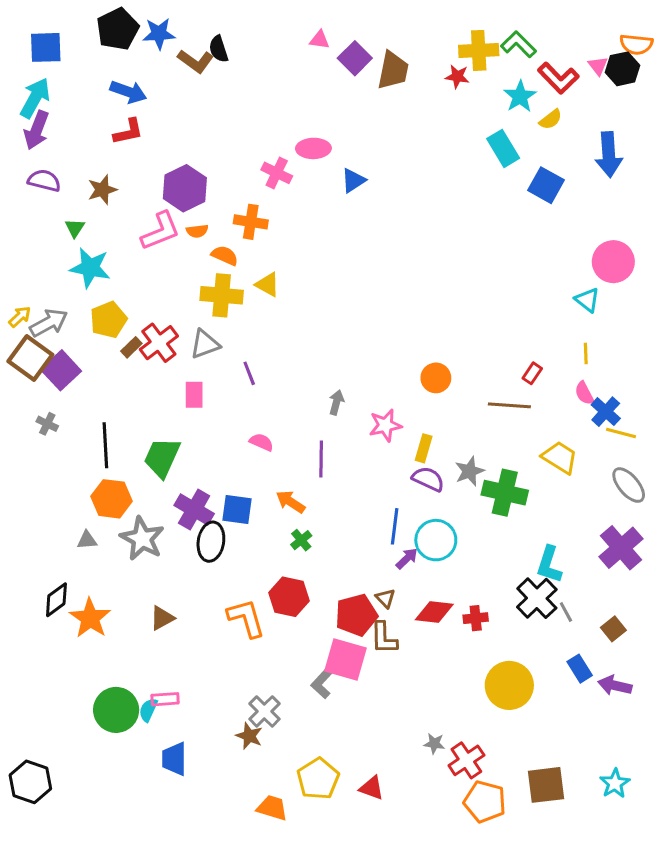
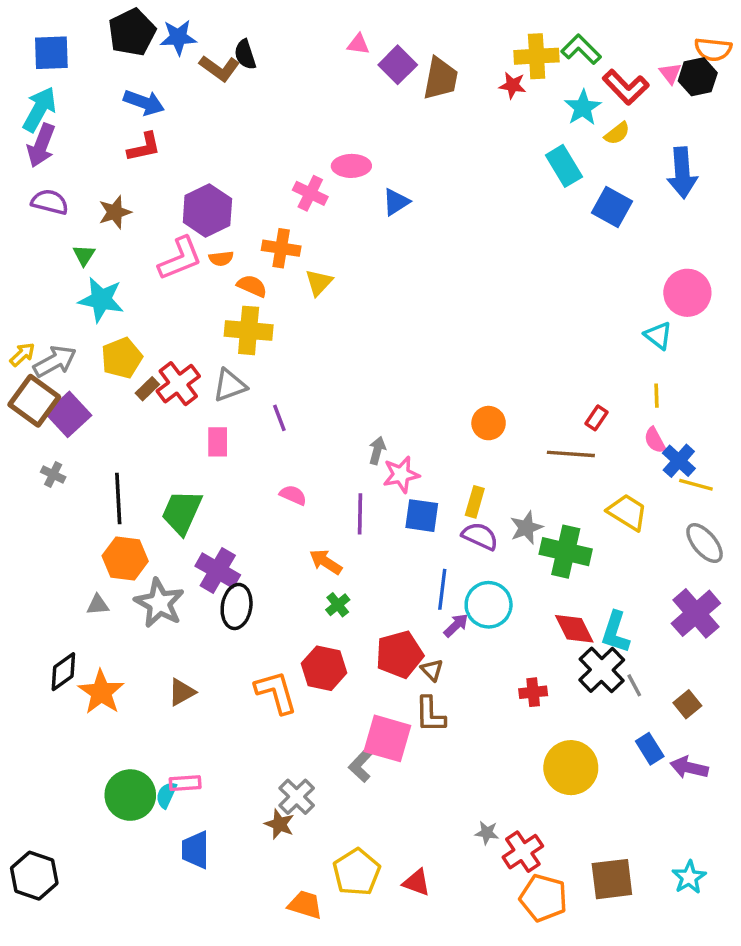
yellow triangle: (268, 285) -> (319, 282), moved, turned 44
pink star: (385, 425) -> (401, 474), moved
blue square: (237, 509) -> (422, 516), moved
red diamond: (434, 612) -> (574, 629), moved, turned 57
red pentagon: (356, 615) -> (399, 654), moved

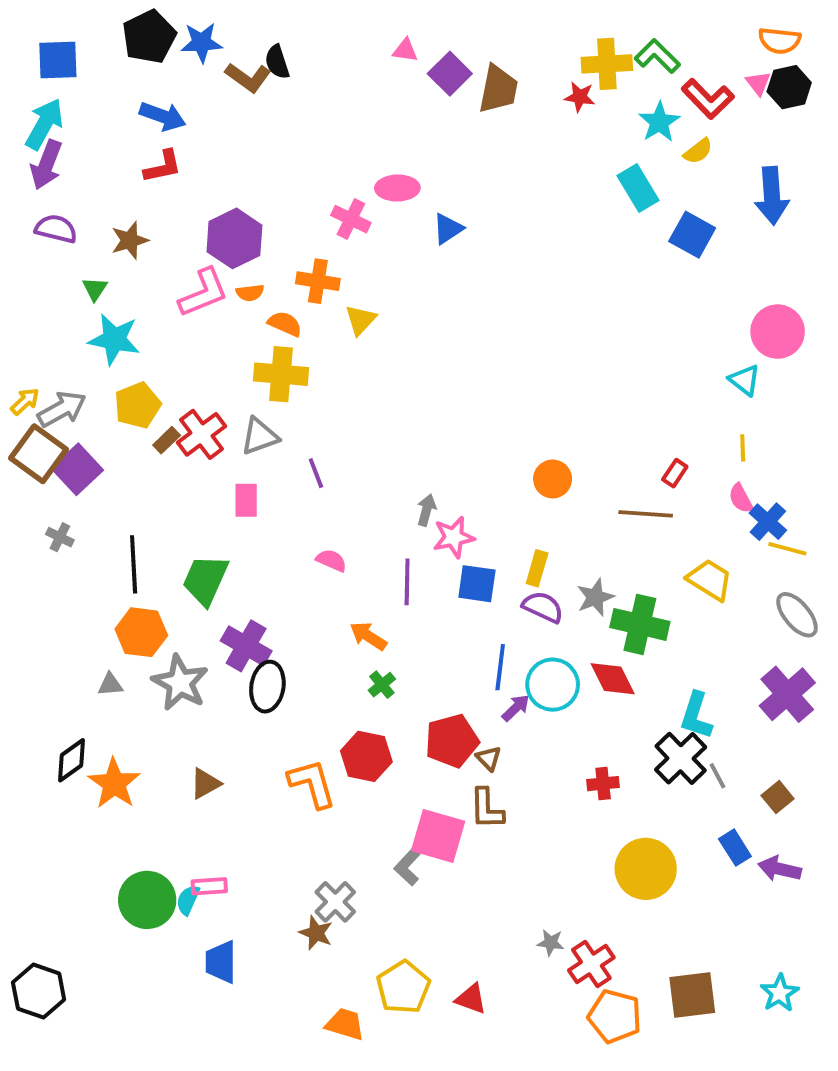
orange semicircle: (713, 49) -> (780, 41), moved
red diamond: (574, 629) -> (613, 679), moved

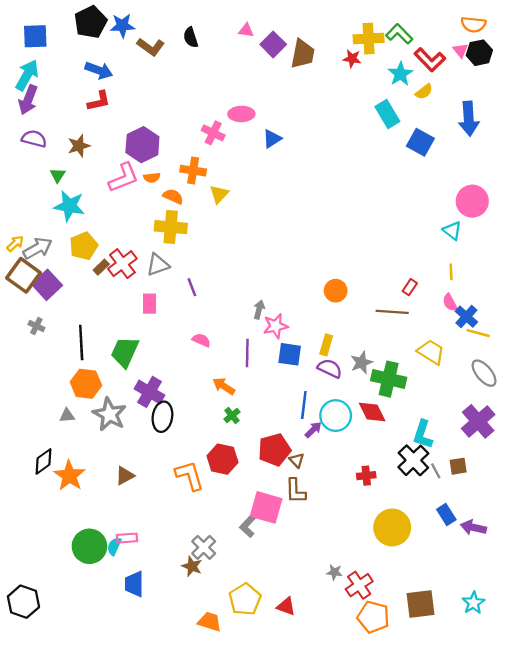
black semicircle: (277, 62) -> (191, 37), moved
brown square: (778, 797) -> (458, 466), moved, turned 30

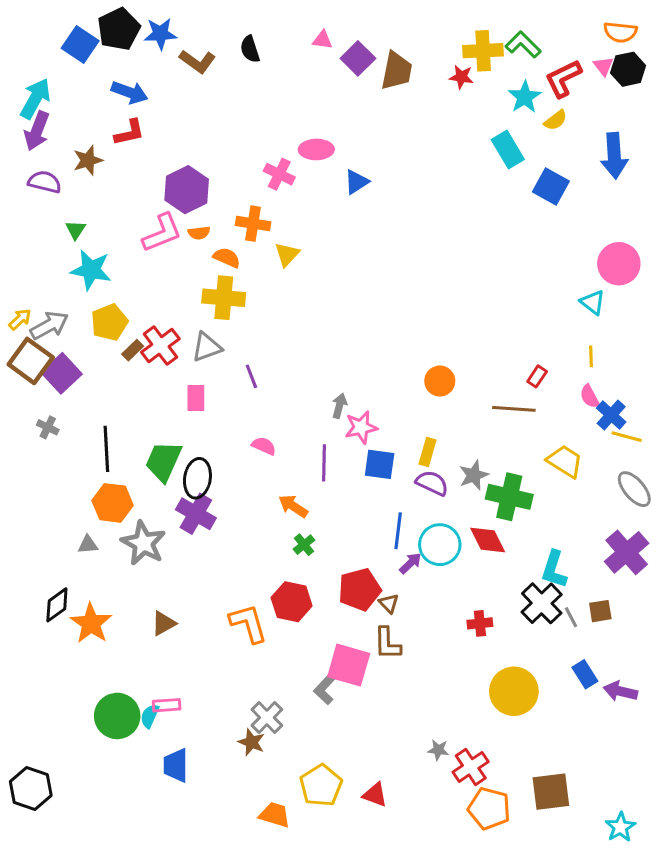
blue square: (35, 36) -> (80, 45), moved, turned 36
red L-shape: (430, 60) -> (563, 78), turned 108
brown star: (79, 146) -> (88, 160), moved
black ellipse: (162, 417) -> (197, 478), moved
cyan star: (473, 603) -> (620, 827), moved

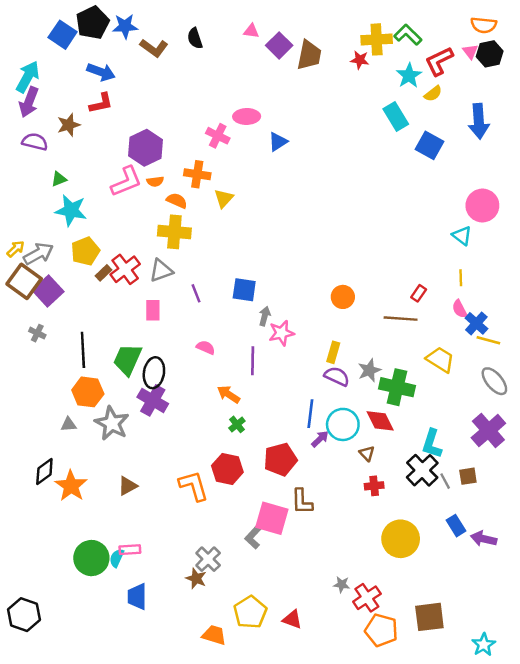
green triangle: (76, 230) -> (59, 179), turned 35
blue square: (380, 464) -> (244, 290), moved
brown triangle: (389, 603) -> (367, 453), moved

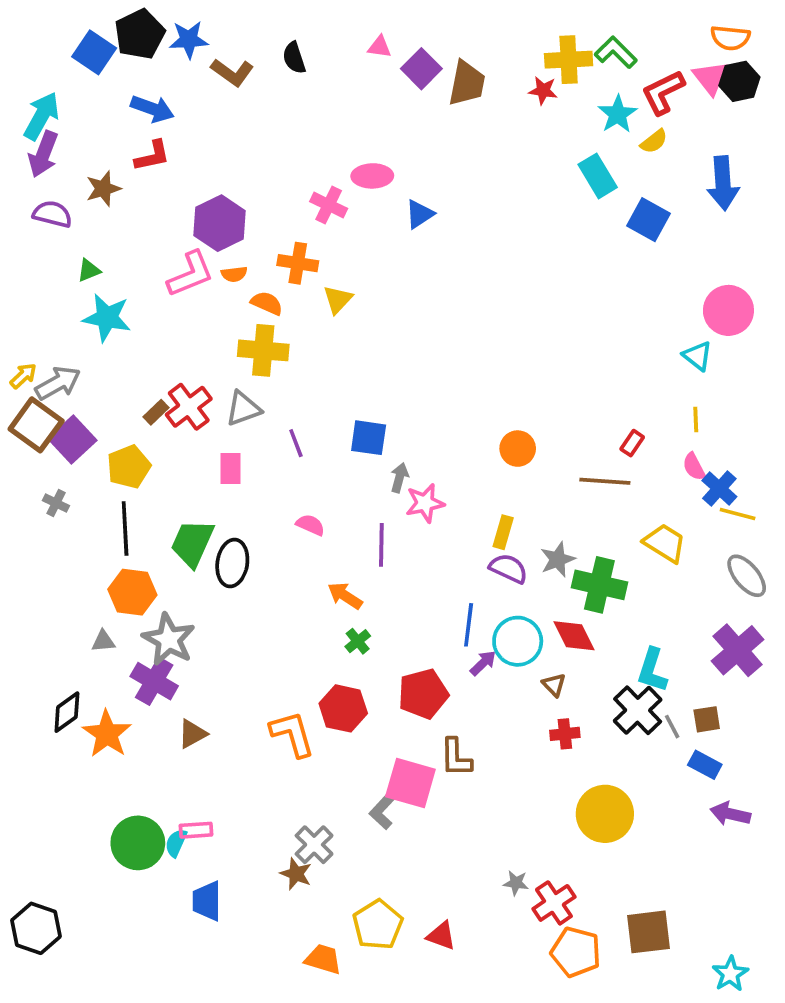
pink triangle: (470, 52) -> (710, 78), size x1.5
yellow pentagon: (85, 251) -> (129, 467), moved
purple cross: (153, 400) -> (154, 681), moved
blue rectangle: (456, 526) -> (705, 765), moved, turned -30

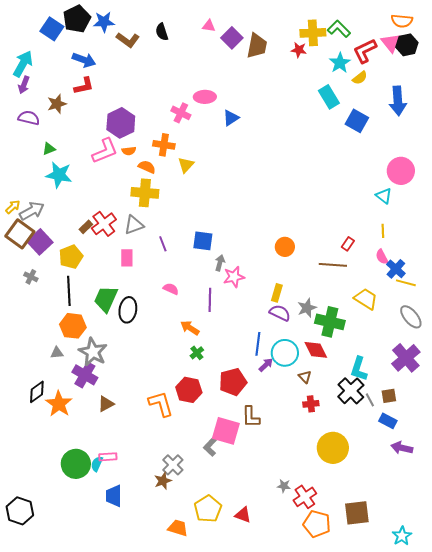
purple arrow: (43, 154) -> (24, 85), size x0.7
brown star: (296, 874) -> (163, 481), turned 30

